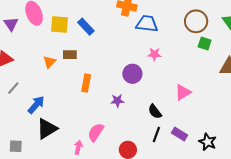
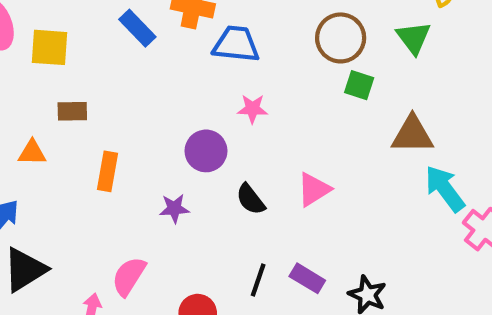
blue rectangle: (86, 27) -> (137, 28), moved
orange triangle: (50, 62) -> (32, 153), moved, turned 48
black semicircle: (155, 112) -> (251, 199), moved

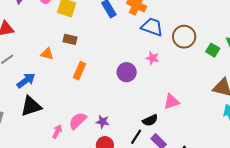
brown circle: (341, 38) -> (184, 37), moved
green square: (359, 85) -> (213, 50), moved
black semicircle: (251, 199) -> (150, 120), moved, turned -91
purple star: (174, 208) -> (103, 122), moved

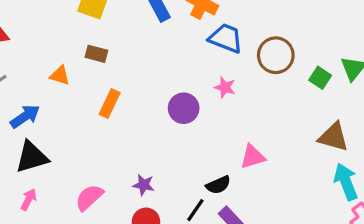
pink semicircle: (78, 121) -> (89, 197), moved
pink arrow: (57, 131) -> (29, 199), moved

